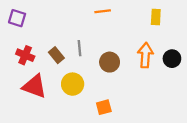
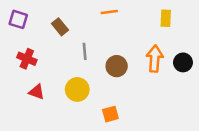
brown rectangle: (56, 55) -> (60, 27), moved
red triangle: (34, 86) -> (37, 92), size x0.6

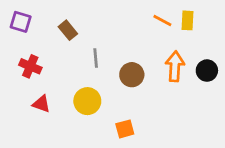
orange line: (109, 12) -> (162, 20), moved, turned 35

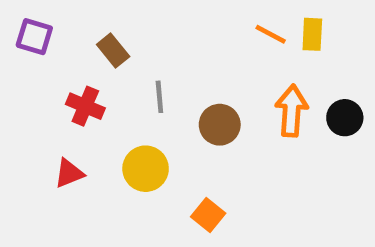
red cross: (30, 66) -> (85, 106), moved
red triangle: (41, 104) -> (69, 173), turned -42
orange square: (125, 129) -> (208, 215), turned -36

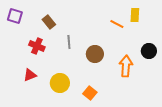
orange line: (271, 34) -> (117, 24), moved
orange arrow: (292, 111) -> (126, 66), moved
yellow circle: (146, 169) -> (60, 83), moved

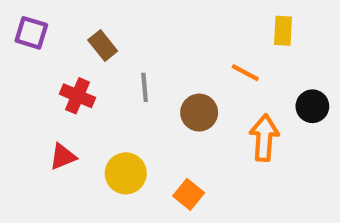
orange line: (117, 24) -> (245, 73), moved

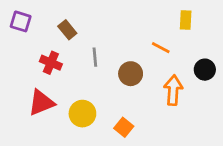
red triangle: (63, 157) -> (41, 103), size x1.5

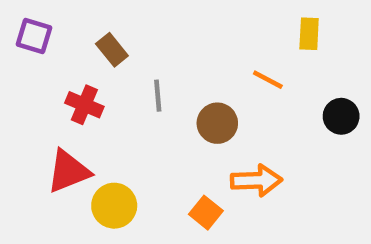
orange arrow: (173, 90) -> (256, 180), moved, turned 84
yellow circle: (82, 114) -> (114, 206), moved

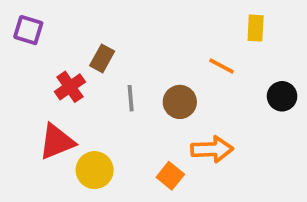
brown rectangle: (112, 50) -> (102, 58), moved, turned 68
gray line: (158, 96) -> (131, 98), moved
red cross: (84, 105) -> (70, 87), turned 32

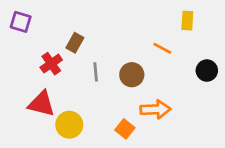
red triangle: (57, 142) -> (41, 104), turned 36

